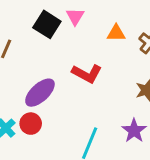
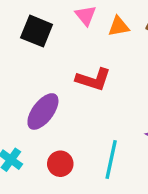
pink triangle: (75, 16) -> (86, 15), moved
red circle: (31, 124) -> (60, 164), moved

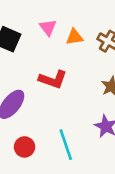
cyan line: (111, 160) -> (66, 145), turned -32

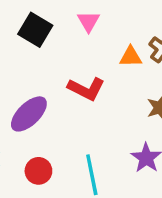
orange triangle: (74, 37) -> (131, 57), moved

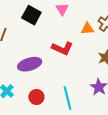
purple ellipse: (29, 114) -> (30, 64), turned 30

